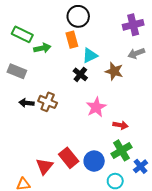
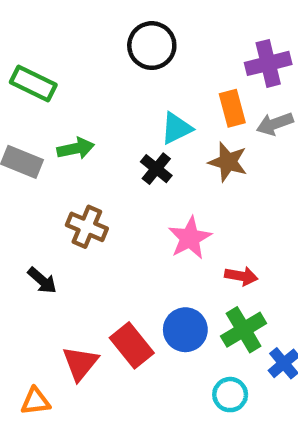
orange rectangle: (72, 40) -> (232, 108), moved
green arrow: (42, 48) -> (76, 148), moved
black arrow: (26, 103) -> (42, 280), moved, turned -144
blue circle: (94, 161) -> (185, 330), moved

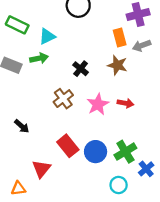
cyan triangle: (176, 128) -> (47, 36), moved
brown cross: (87, 227) -> (63, 99), moved, turned 30
red arrow: (241, 276) -> (125, 103), moved
red rectangle: (132, 345) -> (68, 146), moved

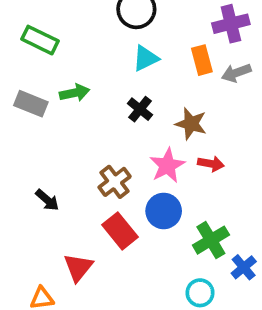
cyan triangle: (47, 36) -> (145, 58), moved
brown star: (117, 65) -> (191, 124), moved
brown cross: (63, 99) -> (115, 182), moved
blue circle: (96, 152) -> (164, 211), moved

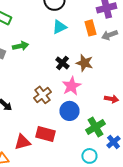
black cross: (140, 109) -> (62, 63), moved
red arrow: (211, 164) -> (111, 99), moved
red rectangle: (120, 231) -> (45, 134), moved, turned -36
red triangle: (78, 267) -> (22, 142), turned 36

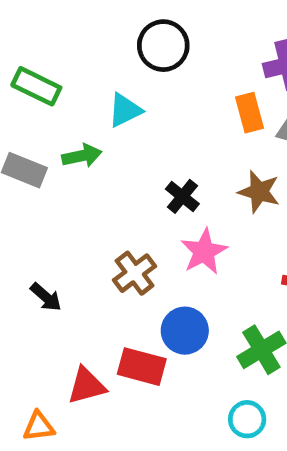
cyan triangle: (59, 27) -> (125, 110), moved
brown star: (84, 63) -> (259, 192), moved
blue circle: (69, 111) -> (185, 331), moved

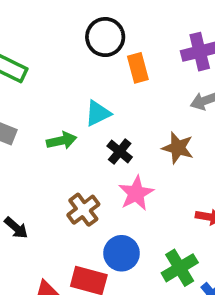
cyan triangle: (125, 110) -> (98, 113), moved
orange rectangle: (249, 113) -> (138, 68), moved
green arrow: (82, 156) -> (62, 141), moved

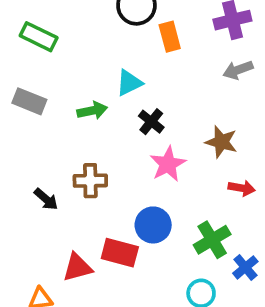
brown star: (178, 148) -> (221, 142), moved
brown cross: (83, 210) -> (90, 181), moved, turned 36

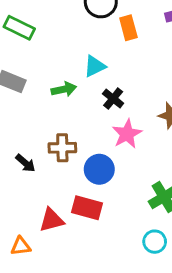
blue circle: (153, 225) -> (99, 169), moved

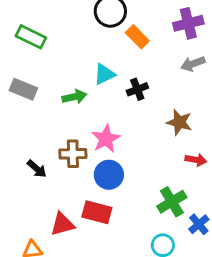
orange rectangle: (128, 28) -> (137, 37), turned -30
black cross: (113, 99) -> (137, 89), moved, turned 30
pink star: (127, 134) -> (106, 139), moved

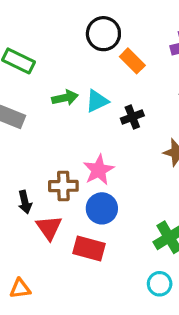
green arrow: (74, 97) -> (65, 98), moved
black arrow: (37, 169) -> (25, 202), turned 36
red triangle: (62, 224) -> (49, 228), moved, turned -50

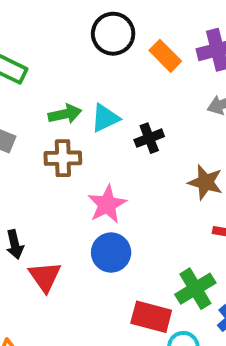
orange rectangle: (132, 61) -> (165, 56), moved
brown cross: (63, 186) -> (63, 158), moved
red rectangle: (89, 248) -> (151, 317), moved

